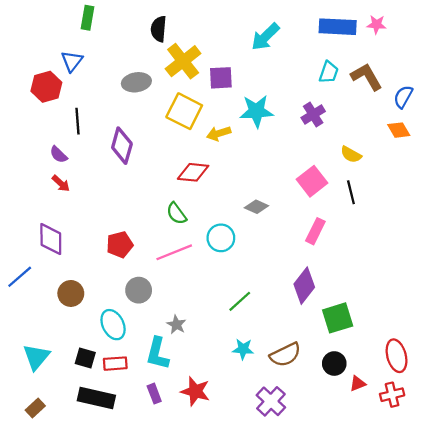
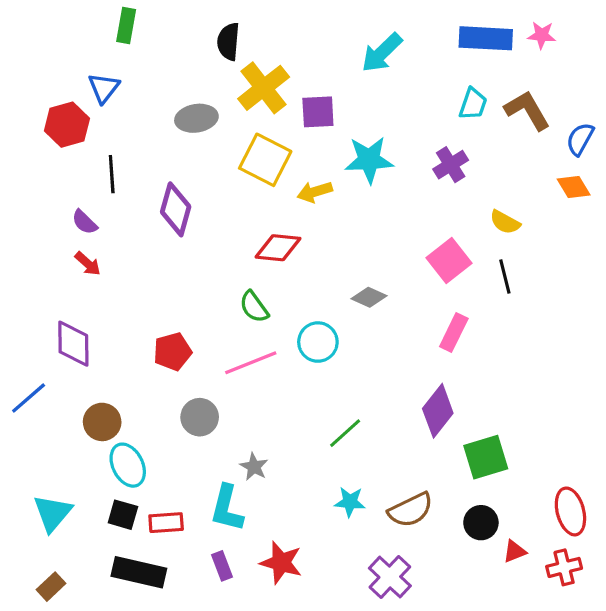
cyan ellipse: (113, 325) -> (128, 465), moved

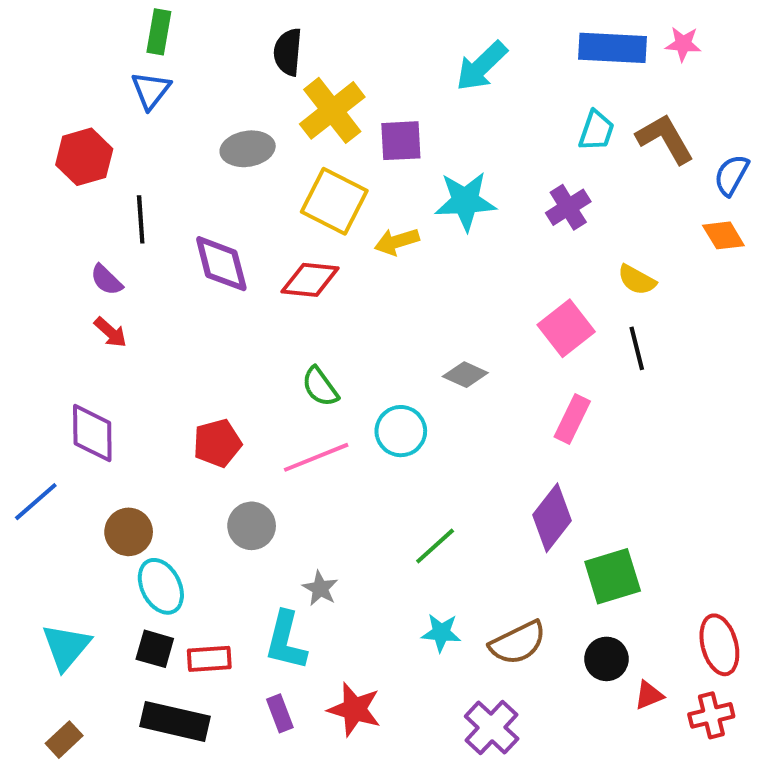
blue triangle: (104, 88) -> (151, 90), moved
purple diamond: (176, 209) -> (221, 264), turned -30
red diamond: (278, 248) -> (310, 280), moved

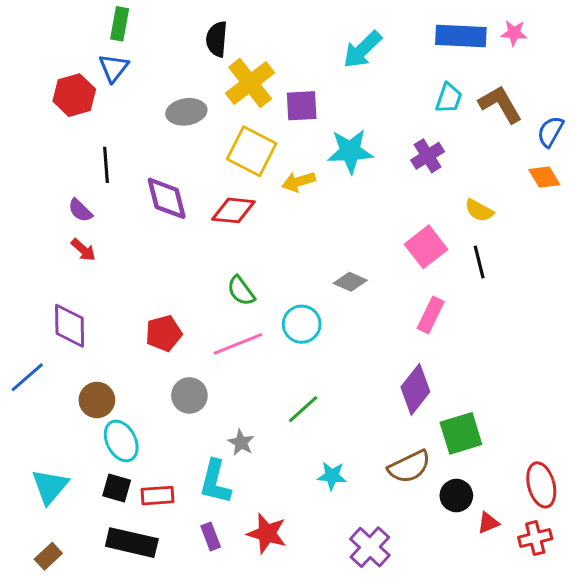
red hexagon: (84, 157) -> (74, 95), moved
green line: (435, 546) -> (303, 409), moved
brown semicircle: (518, 643) -> (409, 467), moved

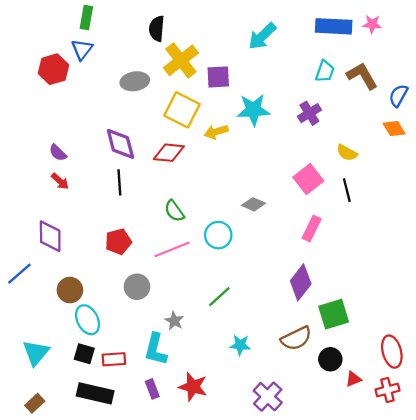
black line: (106, 165) -> (119, 182), moved

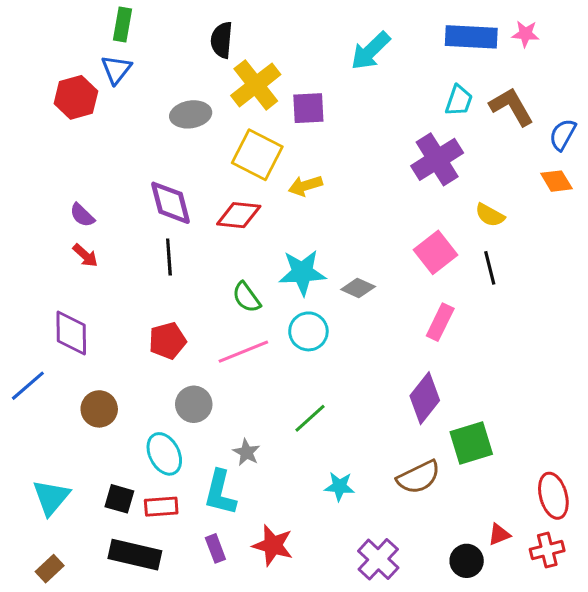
cyan star: (253, 110) -> (302, 273), moved
purple cross: (309, 113) -> (437, 159), size x1.5
cyan ellipse: (88, 320) -> (164, 454), moved
black circle: (330, 359) -> (467, 561), moved

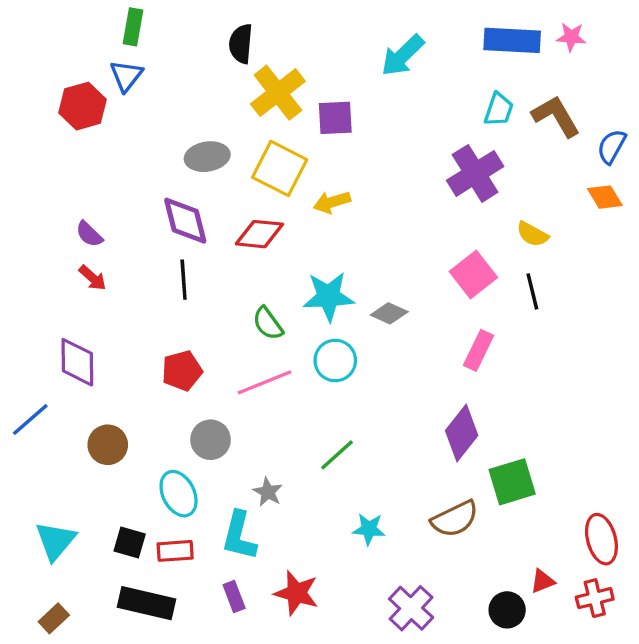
gray ellipse: (191, 114) -> (207, 157), moved

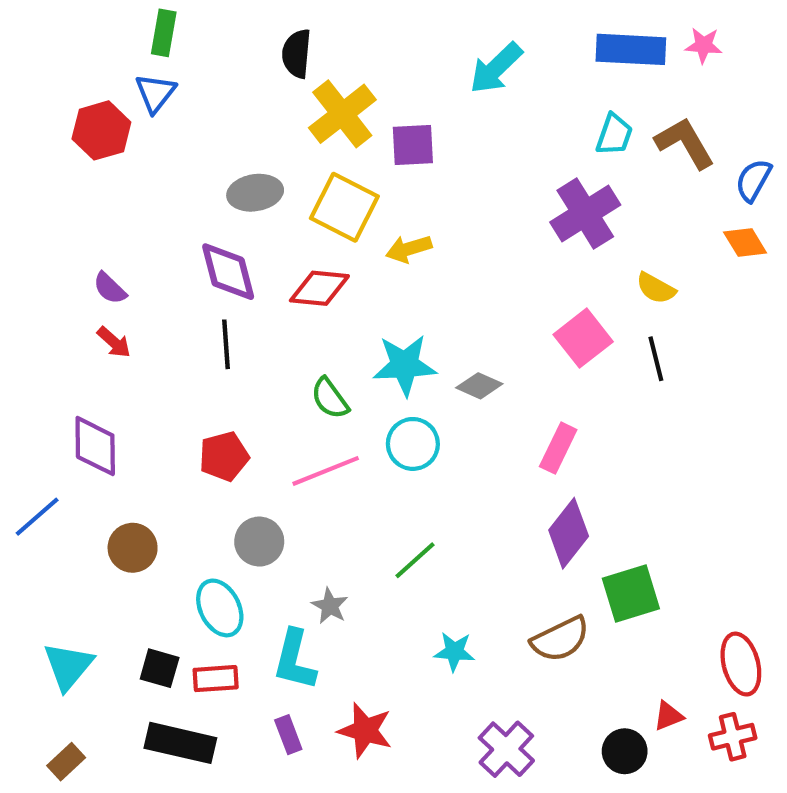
pink rectangle: (478, 350) -> (558, 448), moved

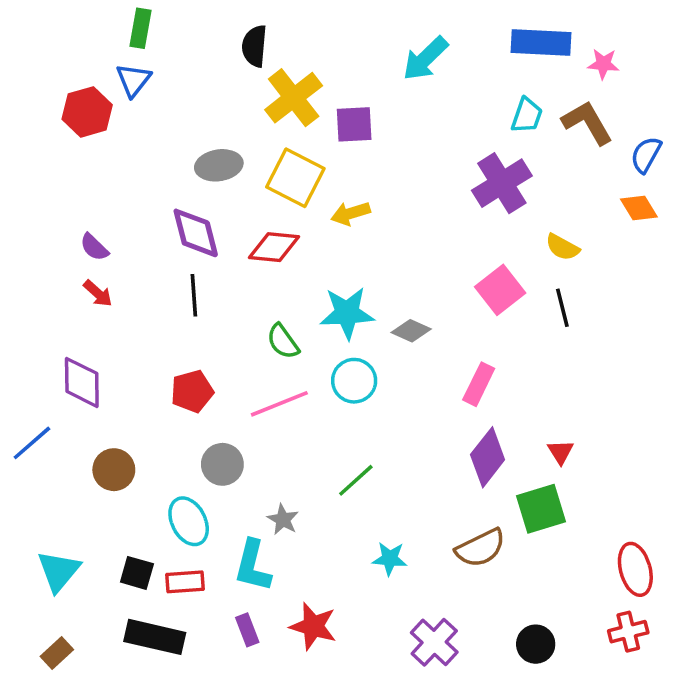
pink star: (704, 45) -> (603, 64), moved
red triangle: (668, 716) -> (561, 452), moved, turned -40

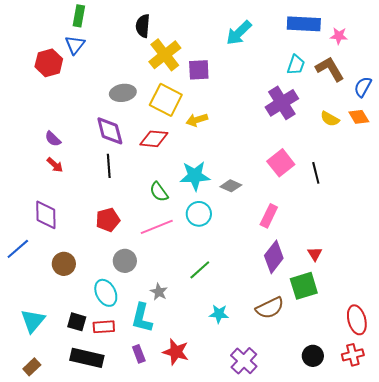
yellow semicircle: (562, 247) -> (330, 119), moved
black circle: (536, 644) -> (313, 356), moved

